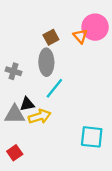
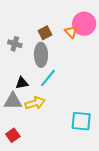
gray cross: (14, 71) -> (15, 44), moved
black triangle: (27, 104) -> (22, 83), moved

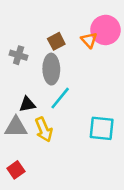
yellow arrow: (35, 103) -> (44, 130), turned 84
cyan square: (81, 121) -> (102, 128), moved

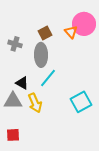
black triangle: (27, 104) -> (22, 83), turned 40
cyan square: (102, 128) -> (81, 102), turned -35
red square: (16, 170) -> (13, 135), turned 32

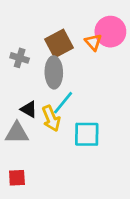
brown square: (45, 33) -> (59, 43), size x1.5
cyan square: (81, 102) -> (87, 134), moved, turned 30
yellow arrow: (35, 103) -> (51, 118), moved

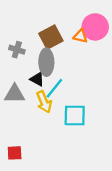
orange triangle: (93, 42) -> (80, 36), turned -35
black triangle: (29, 109) -> (37, 79), moved
gray triangle: (17, 133) -> (15, 94), moved

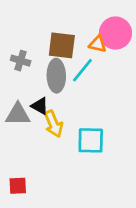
brown square: (51, 37) -> (62, 45), turned 35
black triangle: (37, 79) -> (40, 106), moved
cyan line: (54, 88) -> (82, 70), moved

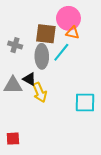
pink circle: (115, 33) -> (68, 18), moved
cyan square: (91, 140) -> (85, 103), moved

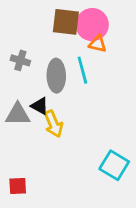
brown square: (46, 34) -> (66, 22), moved
cyan line: (61, 52) -> (82, 70), turned -54
cyan square: (85, 103) -> (114, 165), moved, turned 30

